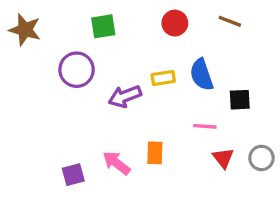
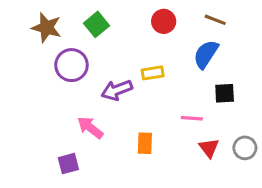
green square: (103, 26) -> (96, 24), turned -30
brown star: (25, 30) -> (46, 28), moved
blue semicircle: (201, 75) -> (206, 54), moved, turned 52
pink arrow: (117, 163) -> (90, 128), moved

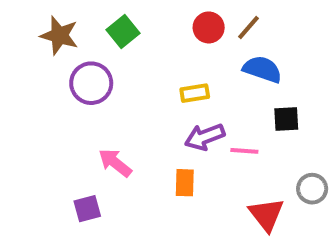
brown line: (215, 20) -> (248, 27), moved, turned -70
blue semicircle: (206, 54) -> (262, 69), turned 76
purple arrow: (117, 90) -> (205, 137), moved
red triangle: (209, 148) -> (266, 215), moved, size x1.4

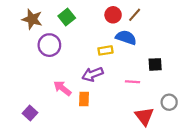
blue semicircle: (262, 69) -> (126, 37), moved
purple arrow: (205, 137) -> (93, 74), moved
orange rectangle: (185, 183) -> (84, 99), moved
purple square: (87, 209) -> (30, 113), moved, turned -32

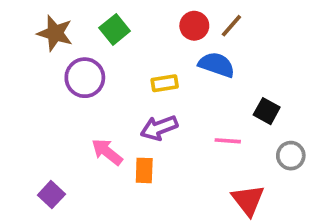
yellow rectangle: (106, 50) -> (165, 83), moved
black square: (155, 64) -> (267, 111), turned 32
gray circle: (169, 102) -> (291, 156), moved

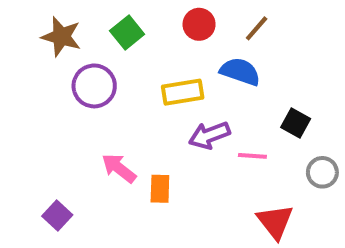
red circle: (194, 26) -> (199, 24), moved
yellow rectangle: (165, 83) -> (183, 92), size x1.4
purple arrow: (159, 128) -> (209, 135), moved

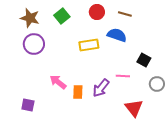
brown line: (257, 28) -> (125, 14), turned 64
purple circle: (94, 86) -> (34, 44), moved
purple arrow: (209, 135) -> (101, 88), moved, turned -30
purple square: (57, 215) -> (28, 105), turned -32

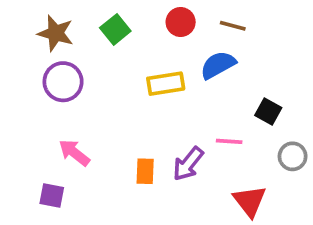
blue semicircle: (117, 35) -> (218, 65), turned -48
pink arrow: (58, 82) -> (74, 153), moved

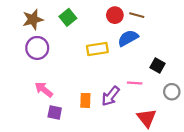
red circle: (181, 22) -> (115, 15), moved
brown star: (56, 33) -> (33, 20), turned -30
purple square: (52, 196) -> (55, 112), moved

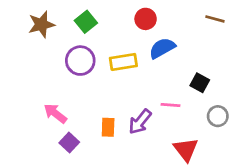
brown line: (137, 15) -> (215, 19), moved
purple circle: (37, 48) -> (80, 61), moved
purple square: (55, 112) -> (69, 143), turned 32

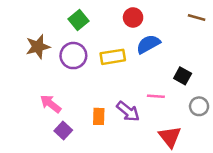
brown star: (41, 24) -> (38, 47), moved
purple arrow: (140, 122) -> (128, 111), turned -90

